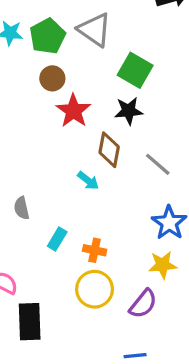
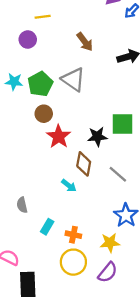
green square: (135, 70) -> (122, 124), moved, turned -30
yellow star: (163, 265) -> (110, 243), moved

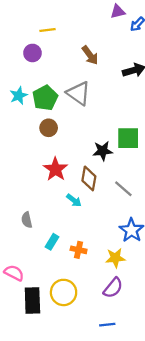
cyan star: (14, 82) -> (19, 96), turned -30
red star: (59, 137) -> (55, 169), moved
yellow circle: (73, 262) -> (64, 292), moved

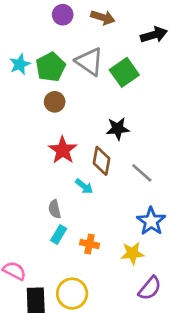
purple circle: (32, 53) -> (63, 15), moved
brown arrow: (90, 55) -> (103, 17), turned -36
green square: (128, 138) -> (124, 72), moved, turned -35
gray semicircle: (27, 220) -> (55, 209), moved
purple semicircle: (113, 288) -> (150, 288), moved

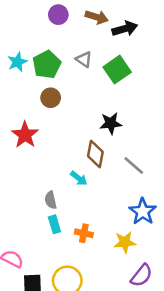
black arrow: (154, 35) -> (125, 29), moved
gray triangle: (89, 62) -> (84, 59), size x0.6
red star: (63, 150) -> (25, 135), moved
cyan rectangle: (59, 235) -> (54, 224), turned -48

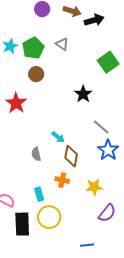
green square: (117, 70) -> (108, 62), moved
black star: (111, 123) -> (83, 94), turned -30
brown diamond: (95, 154) -> (71, 156), moved
blue star: (143, 212) -> (108, 150), moved
cyan rectangle: (54, 224) -> (39, 194), moved

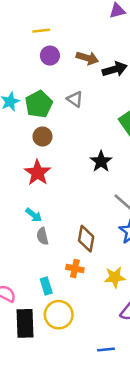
red star: (16, 103) -> (37, 173), moved
cyan arrow: (58, 137) -> (34, 215), moved

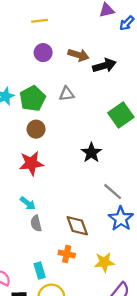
yellow line: (41, 31) -> (40, 21), moved
gray triangle: (75, 99) -> (67, 94), turned -42
red star: (37, 173) -> (31, 163), turned 30
brown diamond: (86, 239) -> (77, 226), turned -30

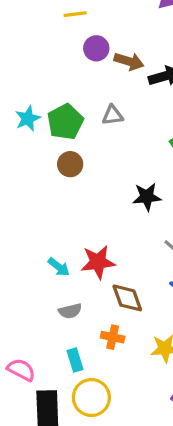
purple circle: (43, 53) -> (96, 48), moved
black star: (91, 153) -> (147, 197), turned 30
red star: (31, 163) -> (98, 262), moved
gray semicircle: (36, 223) -> (70, 311), moved, turned -91

